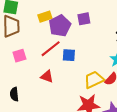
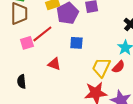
red line: (51, 49) -> (42, 34), moved
yellow trapezoid: (94, 80) -> (101, 68), turned -40

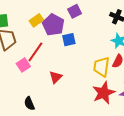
blue square: (76, 43) -> (69, 40), moved
red triangle: (54, 64) -> (56, 77), turned -48

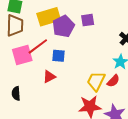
yellow rectangle: (36, 20) -> (49, 17), size x1.6
blue square: (69, 40) -> (59, 56), moved
pink square: (23, 65) -> (22, 55), size x1.5

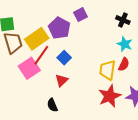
yellow rectangle: (49, 17) -> (37, 39), moved
blue square: (59, 56) -> (64, 58), turned -32
black semicircle: (16, 94) -> (52, 105), moved

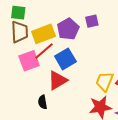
blue square: (64, 58) -> (65, 59), size x1.5
red triangle: (62, 80) -> (58, 80), size x1.5

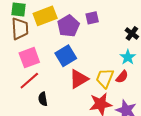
yellow rectangle: (43, 34) -> (45, 16), moved
red line: (44, 51) -> (29, 81), moved
red triangle: (58, 80) -> (79, 79), moved

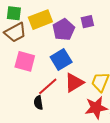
brown trapezoid: (20, 29) -> (15, 32), turned 65
pink square: (29, 58) -> (25, 61), turned 35
red line: (29, 81) -> (48, 86), moved

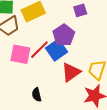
purple pentagon: (64, 30) -> (64, 35), moved
red line: (48, 86) -> (39, 50), moved

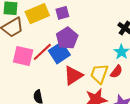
purple square: (80, 10) -> (62, 13), moved

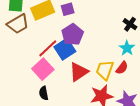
pink square: (23, 56) -> (43, 69), moved, turned 35

